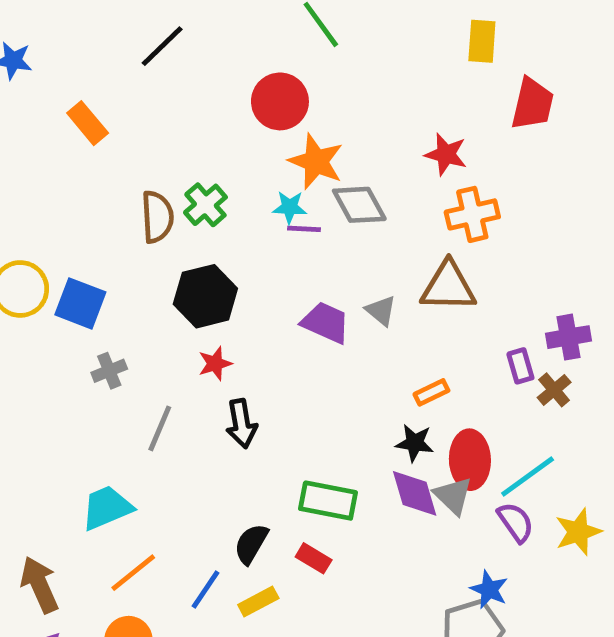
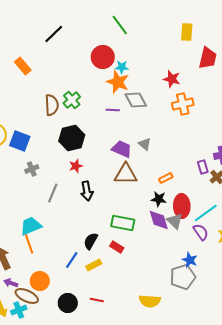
cyan star: (290, 207) -> (122, 67), moved
brown triangle: (448, 287) -> (126, 174), moved
orange line: (133, 573) -> (29, 243), moved, turned -70

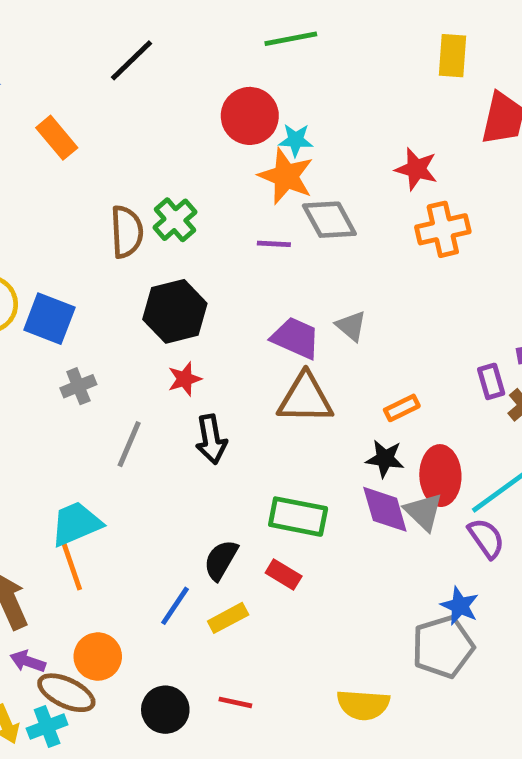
green line: (120, 25) -> (291, 39), turned -65

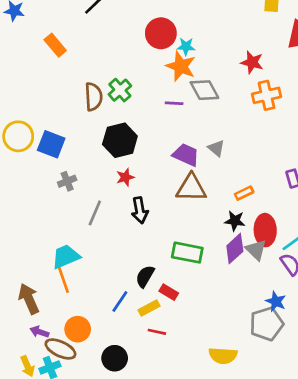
purple diamond: (385, 509) -> (235, 249), turned 64
red rectangle: (284, 574) -> (169, 292), moved
red line: (235, 702) -> (157, 332), moved

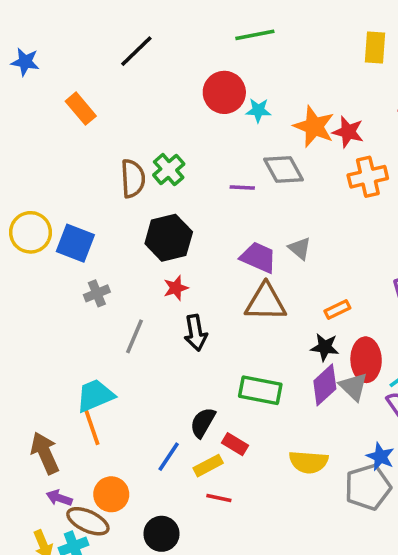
orange star: (181, 66) -> (314, 126), moved
yellow semicircle: (223, 356) -> (309, 462), moved

